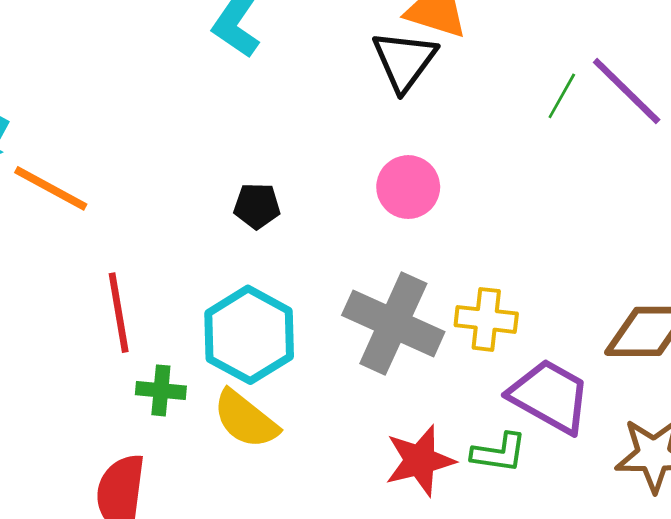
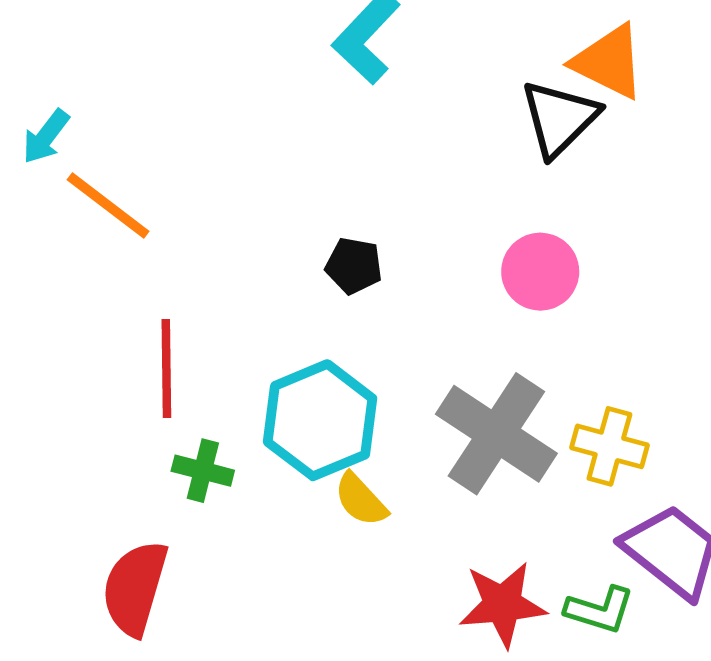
yellow semicircle: (246, 419) -> (361, 500), moved, size x0.7

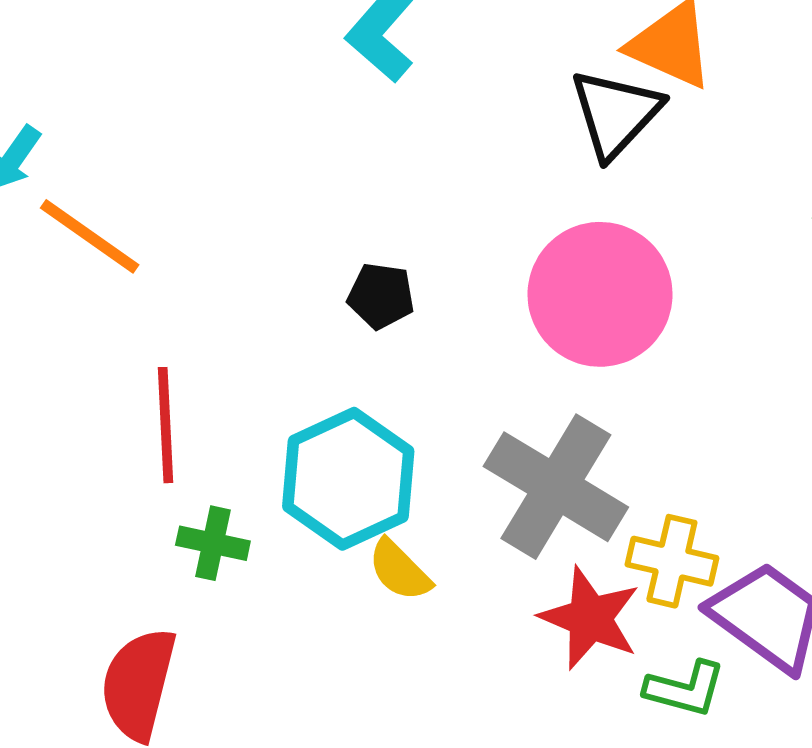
pink circle: (540, 272) -> (600, 294), size x1.6
yellow cross: (609, 446) -> (672, 561), moved
red star: (503, 604) -> (590, 618), moved, turned 30

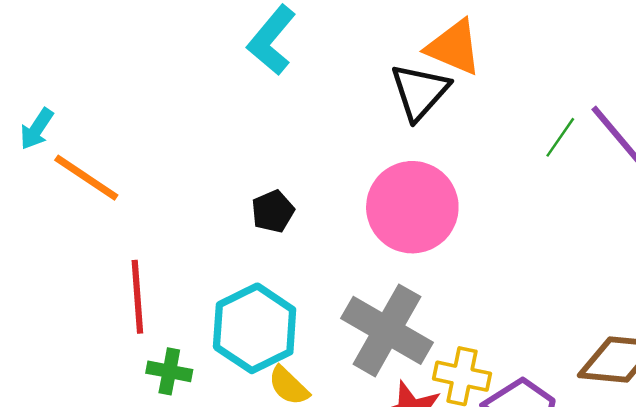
black pentagon: (381, 296) -> (273, 211), turned -30

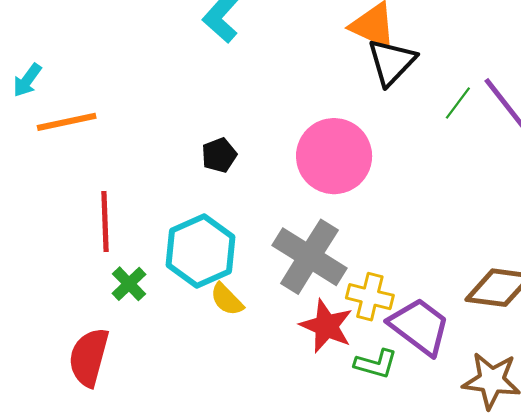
black triangle: (420, 92) -> (392, 62), moved
orange line: (86, 178) -> (67, 122), turned -48
green cross: (169, 371) -> (129, 284), turned 33

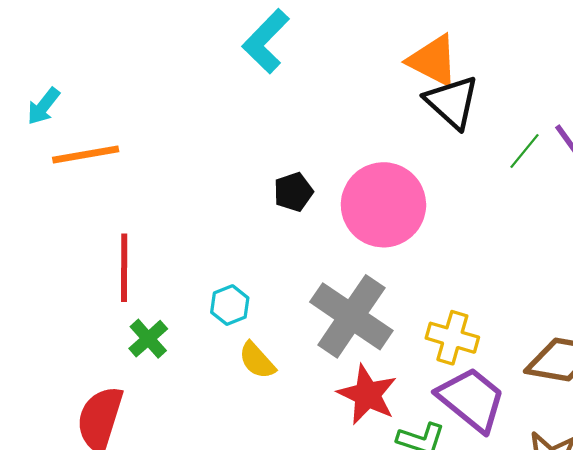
black triangle: (392, 62) -> (452, 102), turned -34
black pentagon: (219, 155) -> (293, 192), moved
cyan hexagon: (201, 251) -> (230, 305), size x0.5
yellow cross: (370, 297) -> (452, 338), moved

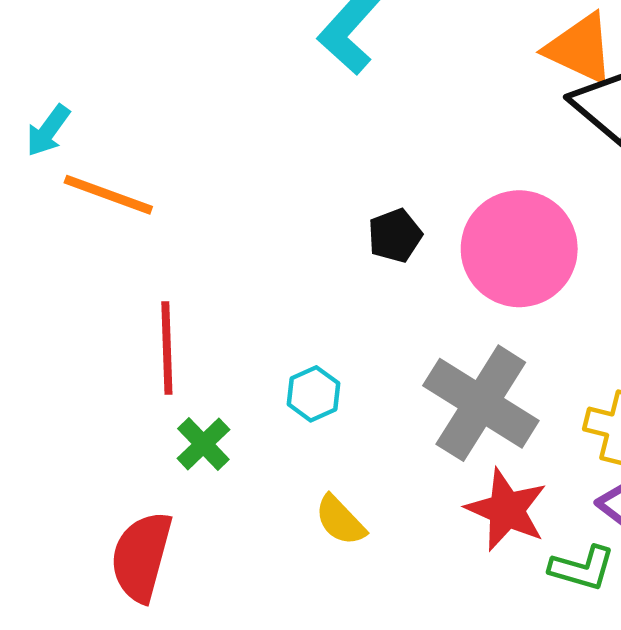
orange line: (86, 155) -> (108, 195), turned 32
yellow semicircle: (257, 360) -> (340, 520), moved

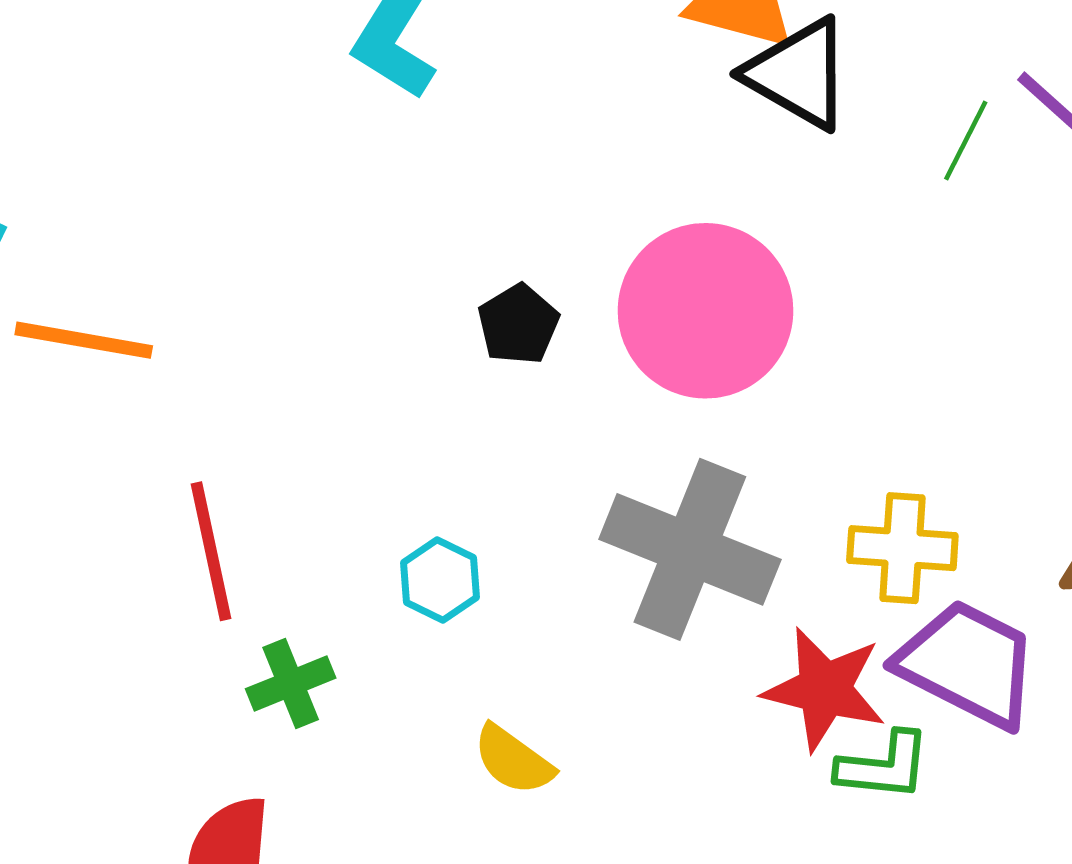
green cross: (203, 444) -> (291, 683), turned 32
red star: (506, 510) -> (825, 689), moved

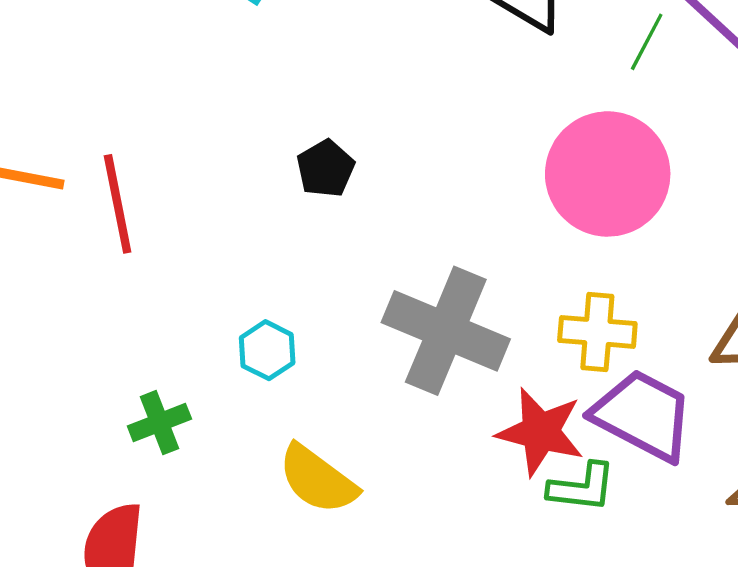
pink circle: (705, 311) -> (608, 174), moved
red line: (211, 551) -> (118, 204), moved
yellow semicircle: (513, 760) -> (318, 479), size x1.4

